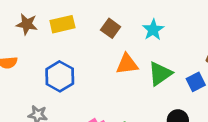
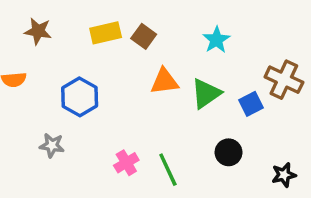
yellow rectangle: (62, 24) -> (106, 33), moved
cyan star: (153, 30) -> (216, 40), moved

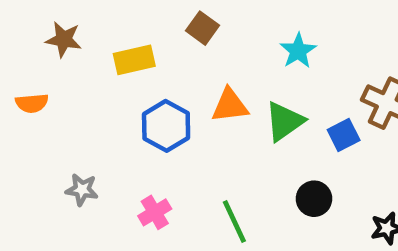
yellow rectangle: (106, 33) -> (134, 60), moved
brown square: (144, 36) -> (203, 28), moved
blue hexagon: (80, 97) -> (166, 126), moved
pink cross: (126, 163) -> (155, 212), moved

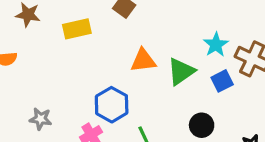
cyan star: (298, 51) -> (216, 45), moved
blue hexagon: (166, 126) -> (112, 105), moved

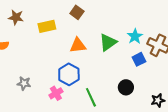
orange triangle: (143, 60) -> (78, 45), moved
green triangle: (181, 72) -> (108, 42), moved

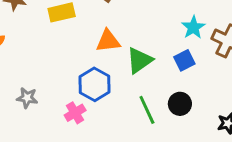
green triangle: (108, 42) -> (139, 60), moved
blue square: (139, 59) -> (184, 60), moved
green line: (91, 97) -> (147, 110), moved

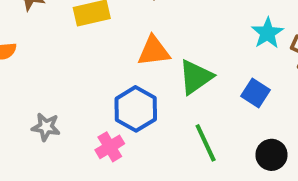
blue square: (184, 60) -> (256, 93), moved, turned -30
black circle: (180, 104) -> (271, 155), moved

